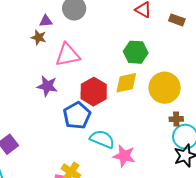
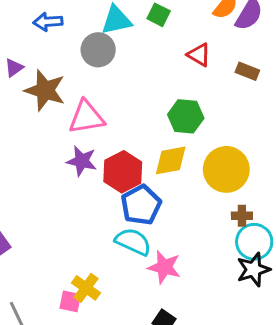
purple triangle: (46, 21) -> (14, 68), moved, turned -32
brown star: (39, 37) -> (45, 90), size x1.8
purple star: (47, 86) -> (82, 161), moved
blue pentagon: (77, 115) -> (141, 205), moved

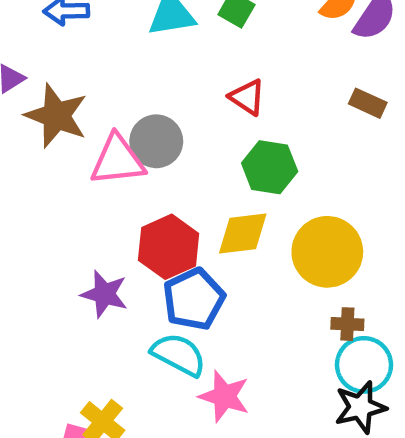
gray circle: (98, 50) -> (156, 141), moved
red triangle: (199, 55) -> (247, 97), moved
purple star: (82, 161) -> (104, 294), moved

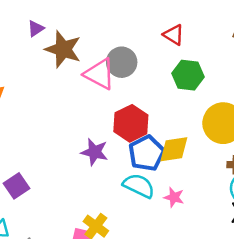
pink triangle: (118, 160) -> (100, 74), turned 36
yellow diamond: (243, 234) -> (174, 149), moved
pink star: (224, 396) -> (174, 197), moved, size x0.7

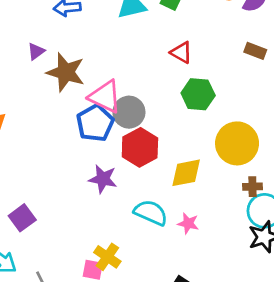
gray circle: (122, 62) -> (129, 112), moved
blue pentagon: (147, 153) -> (95, 123), moved

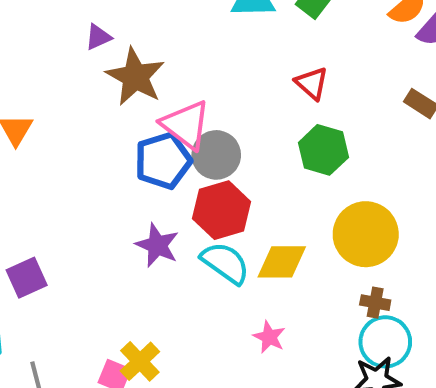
cyan semicircle: (151, 213) -> (225, 263), moved

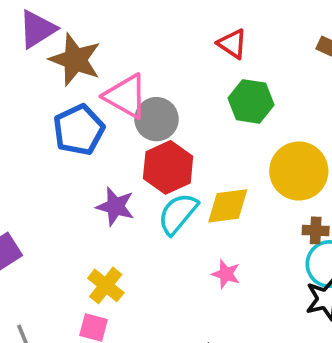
purple triangle: (98, 37) -> (37, 29), size x1.6
blue pentagon: (163, 161) -> (79, 130), moved
cyan semicircle: (225, 263) -> (178, 214), turned -78
yellow cross: (140, 361) -> (106, 285), moved

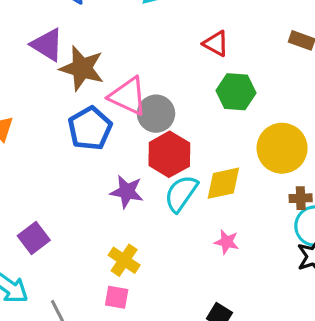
purple triangle: (37, 29) -> (47, 45), turned -51

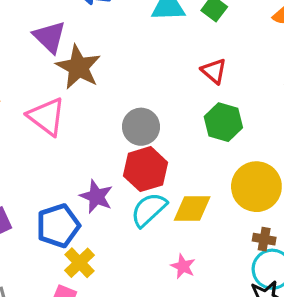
pink triangle: (128, 96) -> (47, 117), moved
blue pentagon: (90, 128) -> (58, 226), moved

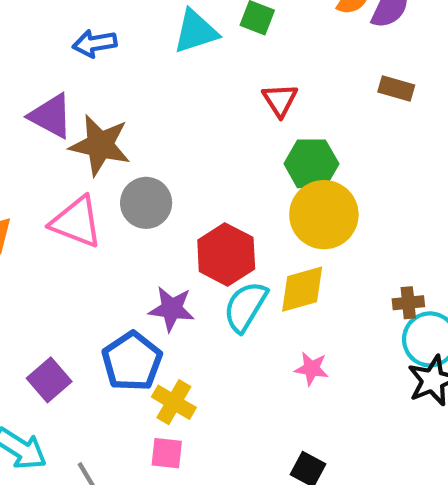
red triangle: (214, 71) -> (280, 100), turned 32
gray circle: (141, 127) -> (146, 203), moved
yellow circle: (256, 187) -> (324, 215), moved

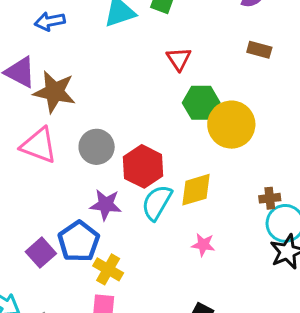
gray circle: (146, 203) -> (97, 147), moved
yellow circle: (324, 215) -> (231, 125), moved
purple square: (49, 380) -> (41, 253), moved

